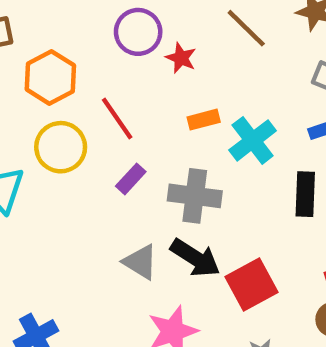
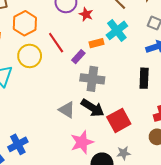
cyan cross: (253, 140) -> (117, 30), moved
purple rectangle: (131, 179) -> (78, 57), moved

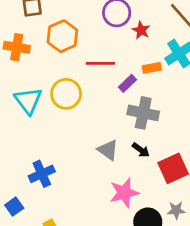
red line: (56, 43) -> (100, 63), turned -60
yellow circle: (30, 56) -> (66, 94), moved
black arrow: (93, 108) -> (141, 150), size x0.6
blue cross: (18, 144) -> (42, 174), moved

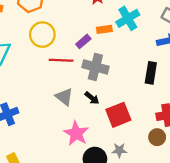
red line: (100, 63) -> (61, 60), moved
yellow circle: (66, 94) -> (42, 35), moved
pink star: (124, 193) -> (76, 133), turned -30

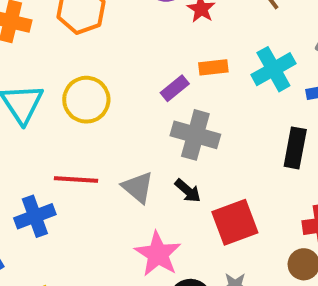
cyan cross: (128, 18) -> (273, 69), moved
yellow circle: (42, 35) -> (86, 100), moved
red line: (61, 60) -> (76, 179), moved

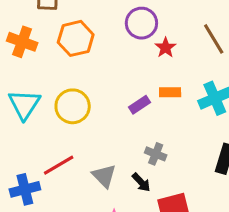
gray cross: (195, 135) -> (156, 154), moved, size x0.6
red line: (76, 179) -> (59, 165), turned -40

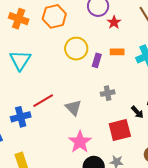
purple rectangle: (140, 105) -> (97, 60), turned -40
yellow circle: (73, 106) -> (76, 49), moved
gray cross: (156, 154) -> (108, 93), turned -32
black arrow: (141, 182) -> (137, 112), moved

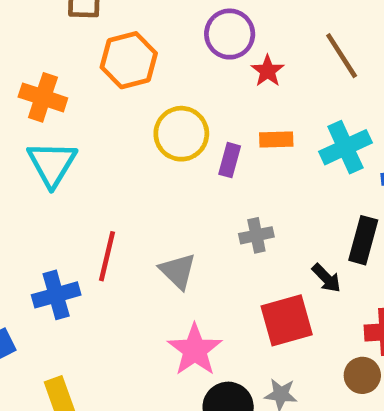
orange cross: (19, 19) -> (43, 97), moved
red line: (43, 101) -> (107, 256), turned -45

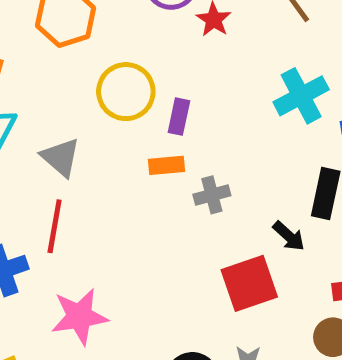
orange rectangle: (276, 140) -> (166, 165), moved
gray triangle: (178, 271) -> (61, 157), moved
pink star: (195, 350) -> (79, 317), moved, turned 30

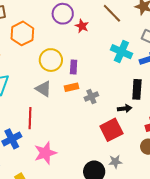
cyan cross: (301, 96) -> (121, 52), turned -30
gray triangle: (61, 157) -> (43, 89), moved
black arrow: (289, 236) -> (125, 109), turned -40

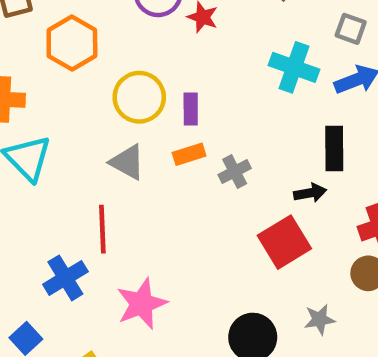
gray star: (115, 162) -> (320, 320), moved

